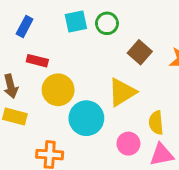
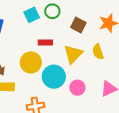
red rectangle: (37, 61) -> (45, 42), moved
yellow semicircle: (156, 123) -> (98, 52), moved
pink circle: (128, 144) -> (77, 88), moved

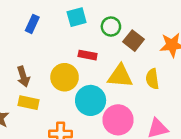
green circle: (52, 11) -> (111, 27), moved
yellow triangle: (73, 54) -> (120, 76), turned 40
pink circle: (77, 88) -> (118, 120), size x1.5

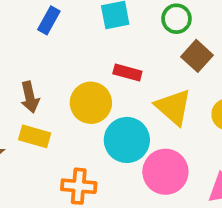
green circle: (111, 27) -> (176, 19), moved
yellow triangle: (120, 76) -> (173, 107), turned 32

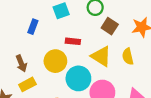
blue rectangle: (49, 20) -> (33, 27), moved
yellow rectangle: (35, 136) -> (27, 84), turned -35

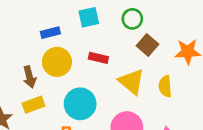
blue rectangle: (33, 27) -> (50, 33), turned 48
yellow circle: (55, 61) -> (57, 62), moved
cyan circle: (78, 78) -> (80, 104), moved

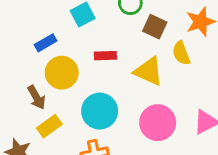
yellow semicircle: (165, 86) -> (181, 53), moved

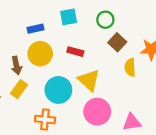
yellow triangle: (149, 71) -> (89, 80), moved
yellow rectangle: (49, 126) -> (19, 89), turned -36

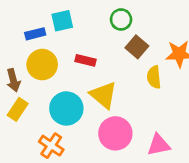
cyan square: (69, 17) -> (62, 21), moved
orange cross: (45, 119) -> (51, 146), turned 30

